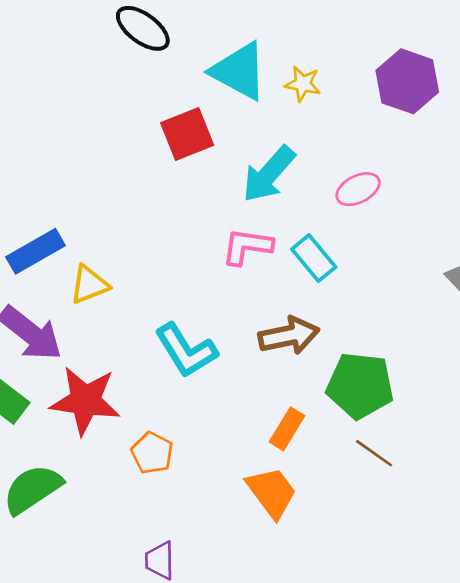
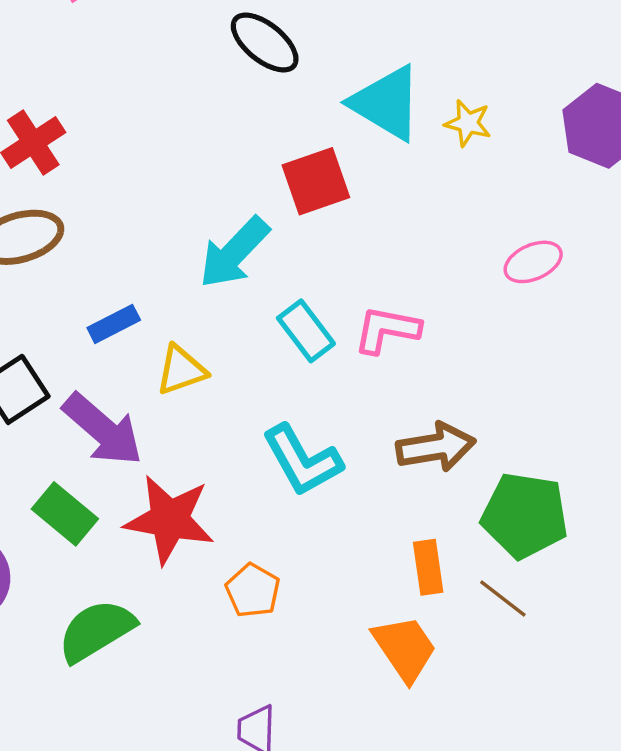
cyan arrow: (269, 174) -> (234, 253), moved
blue rectangle: (36, 251) -> (114, 324), size x0.7
cyan rectangle: (314, 258) -> (306, 331), moved
orange rectangle: (287, 429) -> (428, 567), turned -42
brown line: (374, 453) -> (503, 598), moved

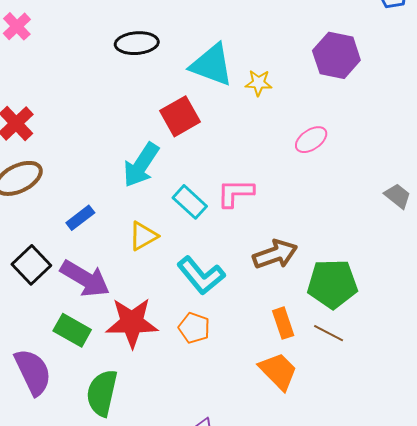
black ellipse: (265, 43) -> (137, 43), turned -33
yellow star: (468, 123) -> (259, 83), moved
yellow triangle: (181, 370) -> (143, 236), moved
orange pentagon: (253, 591) -> (194, 328), moved
green semicircle: (96, 631) -> (102, 393), turned -36

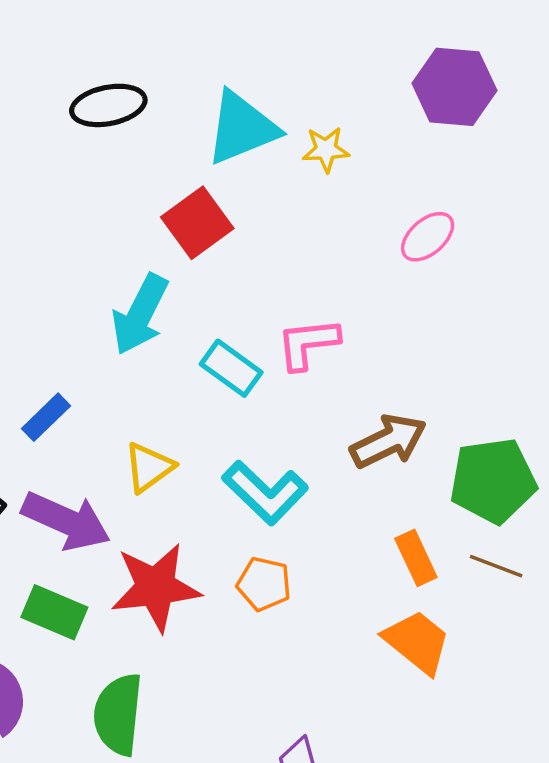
cyan triangle: (212, 65) -> (242, 128), turned -36
yellow triangle: (143, 236) -> (149, 467), moved

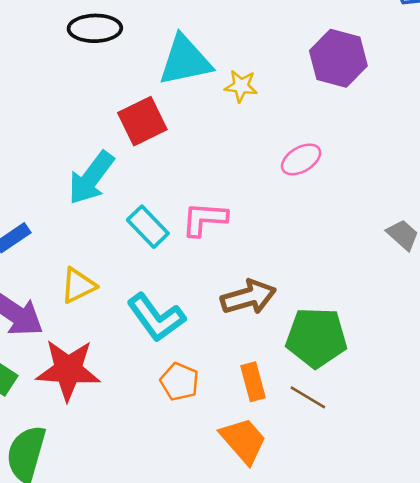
orange pentagon: (264, 584) -> (179, 382), moved

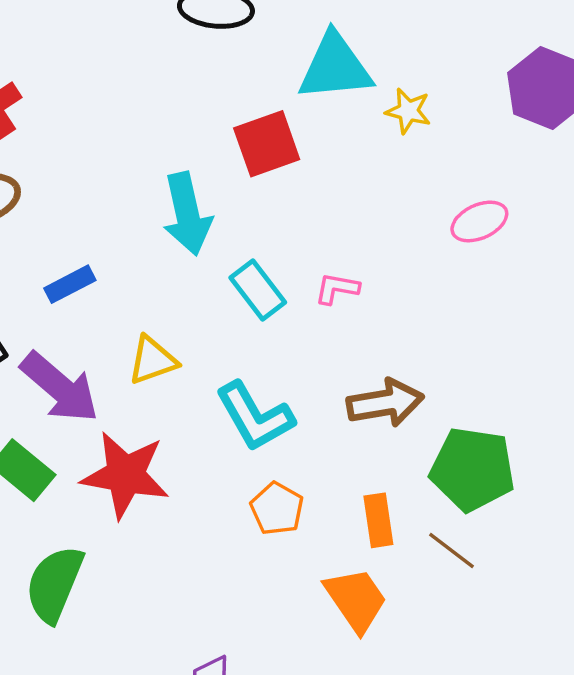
cyan arrow: (91, 178) -> (187, 214), turned -56
pink L-shape: (204, 219) -> (337, 288), size x0.7

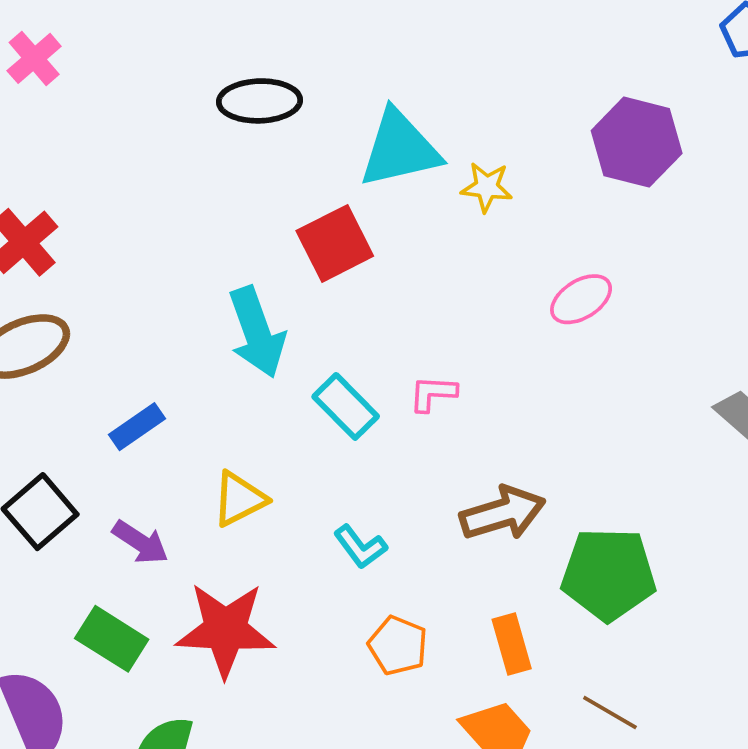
purple arrow: (60, 387) -> (140, 542), size x0.6
cyan L-shape: (255, 417) -> (360, 547), size x0.6
brown line: (452, 550) -> (610, 713), moved

